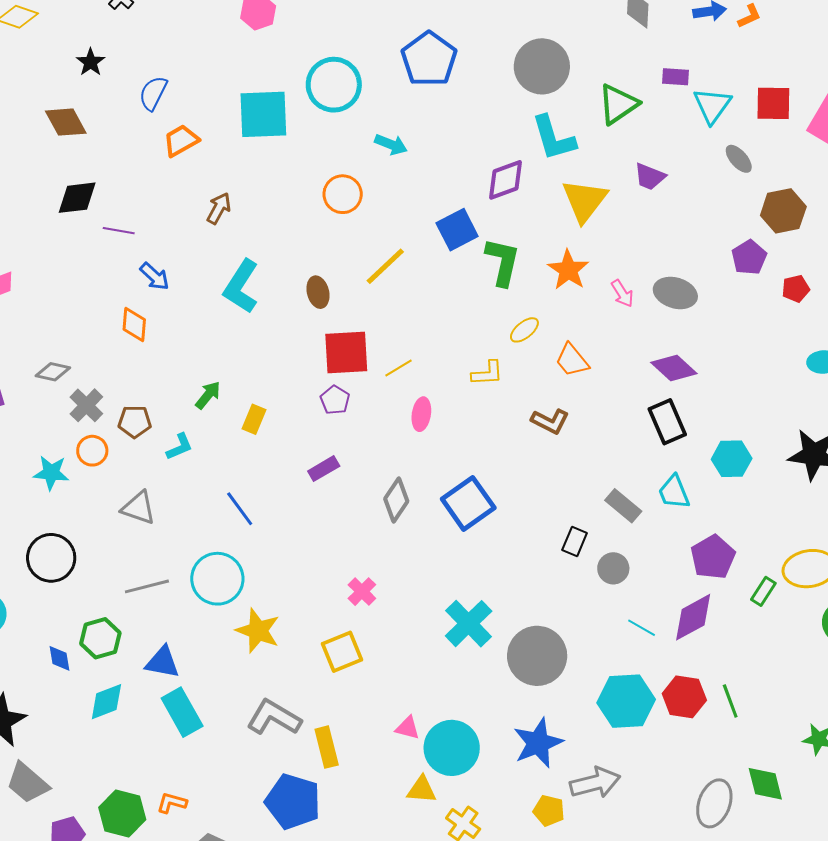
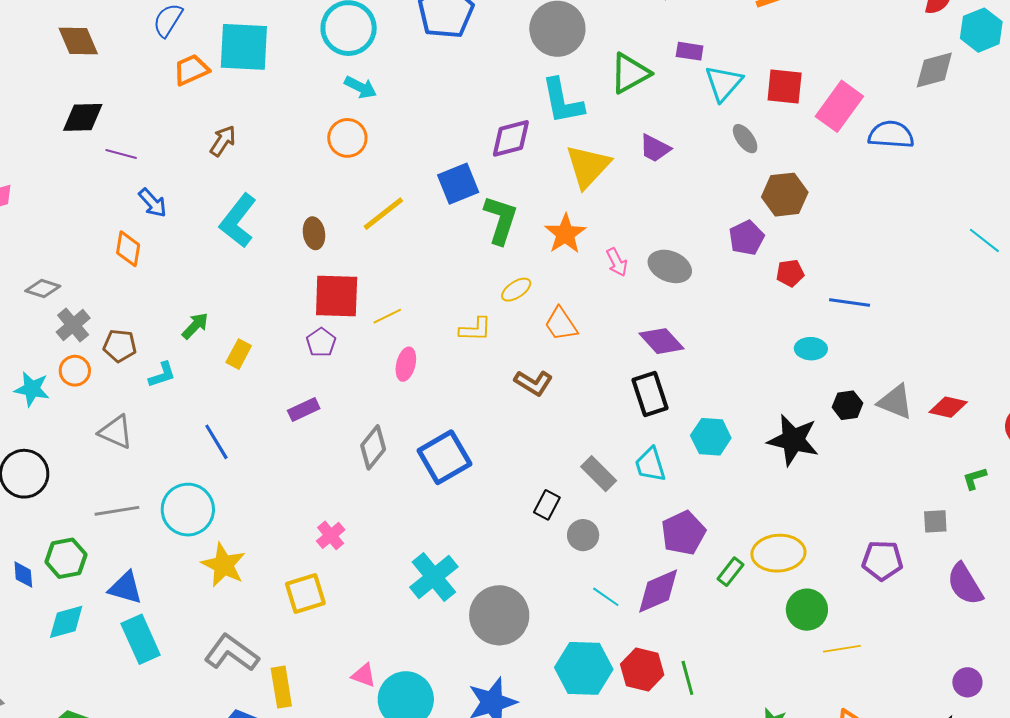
cyan square: (263, 114) -> (244, 47), moved
cyan arrow: (391, 144) -> (360, 87), moved

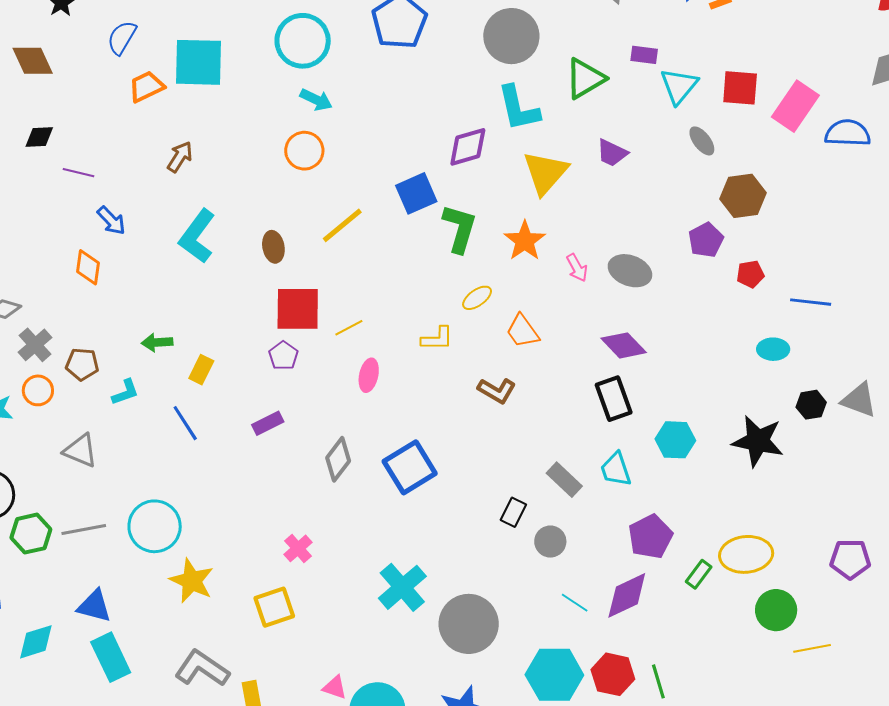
black diamond: (83, 117) -> (39, 137), size x0.7
green arrow: (195, 326) -> (157, 342), turned -136
blue line: (216, 442) -> (185, 423), moved
green hexagon: (66, 558) -> (31, 534), moved

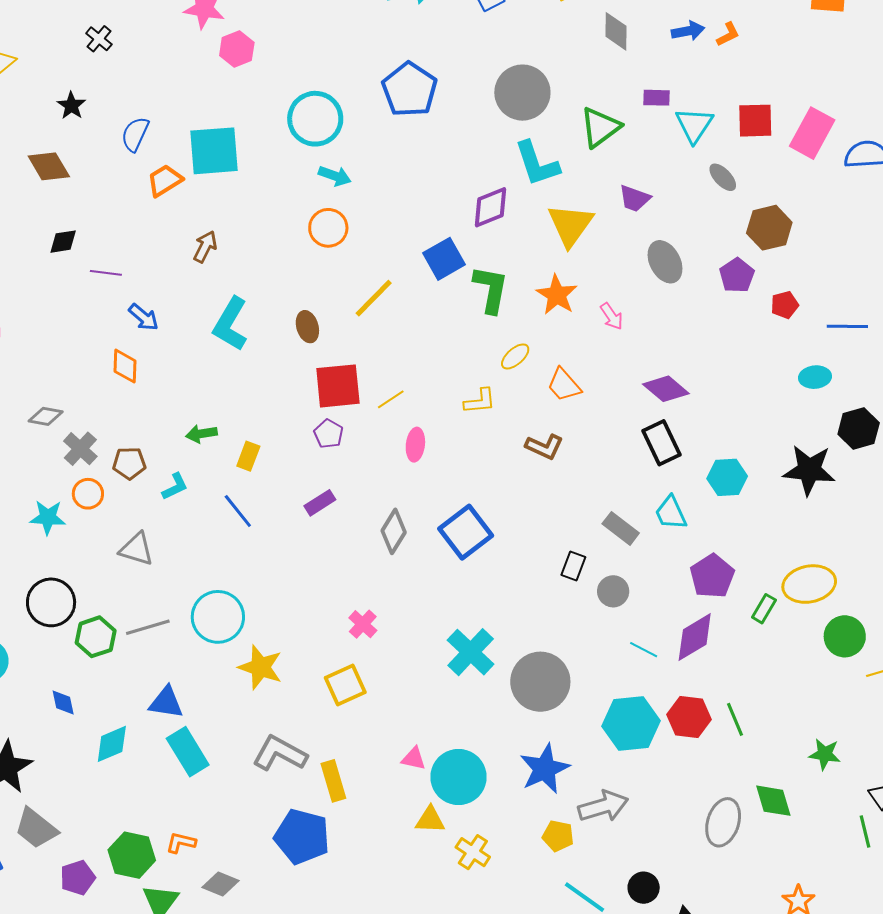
gray ellipse: (630, 271) -> (665, 262), moved, turned 48
black hexagon: (811, 405) -> (859, 428), size x1.4

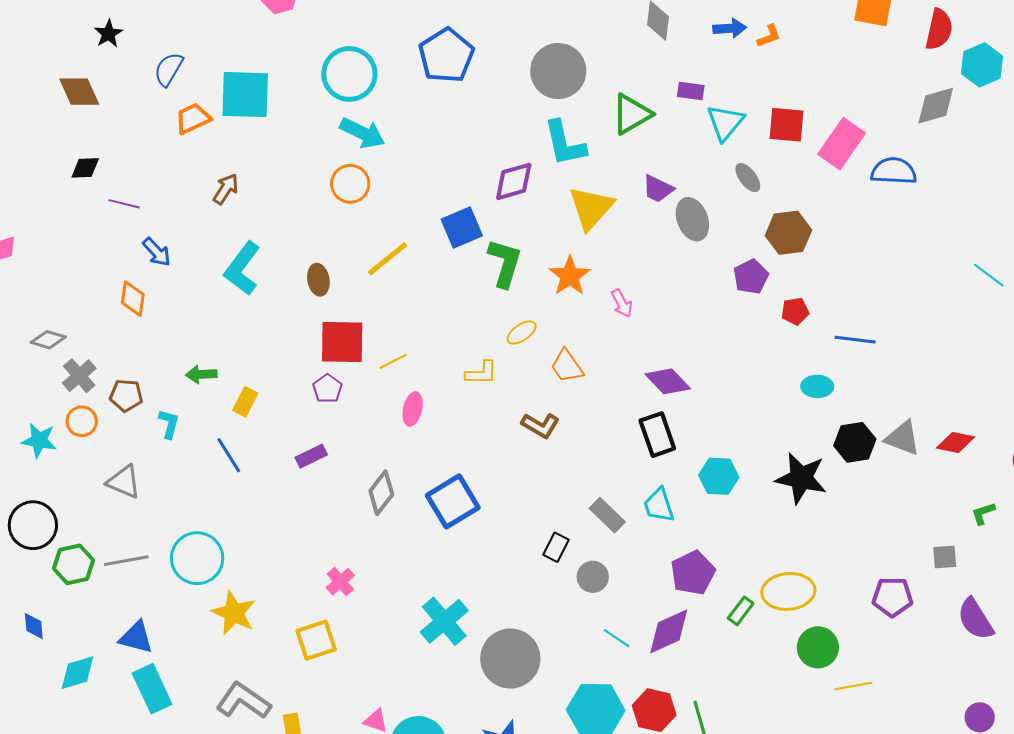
cyan arrow: (335, 176) -> (362, 133), size x1.4
gray ellipse: (665, 262) -> (692, 219), moved
cyan L-shape: (175, 487) -> (169, 424), turned -56

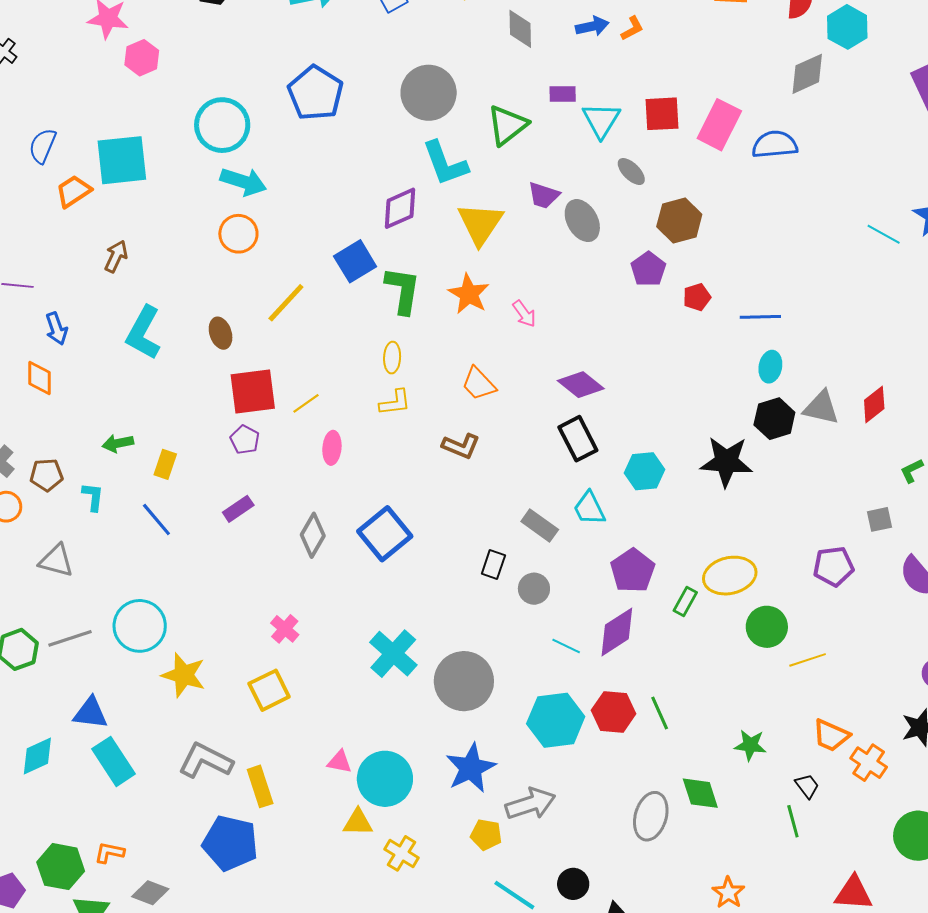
blue arrow: (157, 252) -> (56, 329), turned 32
yellow ellipse: (522, 333) -> (392, 358), moved, turned -44
cyan ellipse: (817, 386) -> (770, 367), moved, turned -72
red diamond: (956, 442) -> (874, 404), turned -42

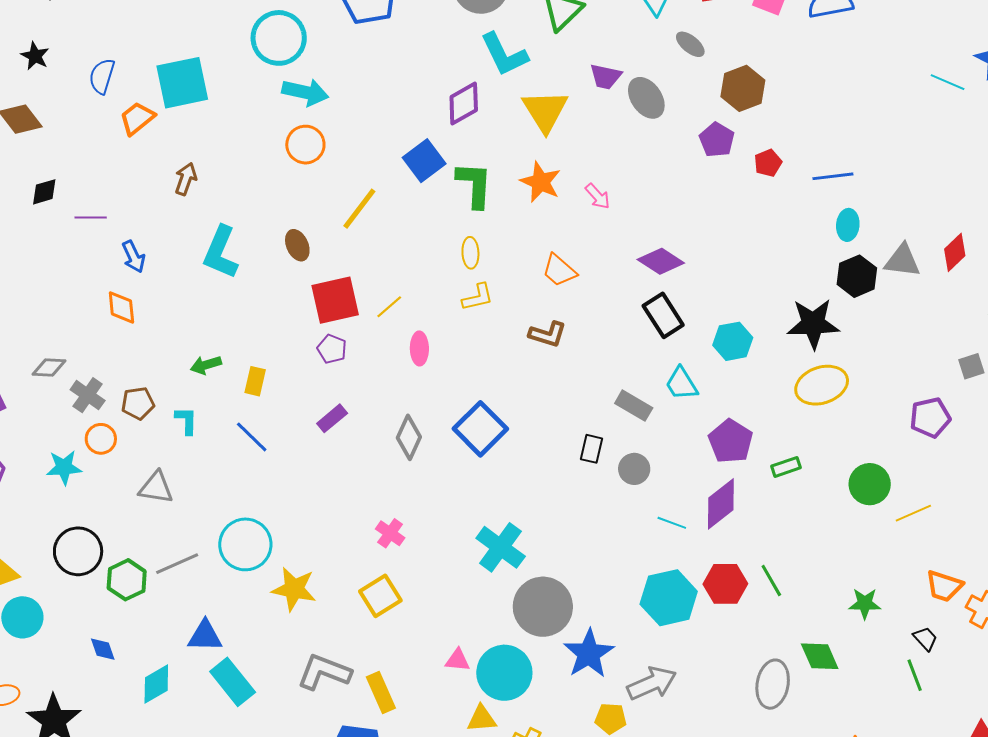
yellow ellipse: (730, 576) -> (822, 385), moved
green rectangle: (685, 601) -> (786, 467), turned 48
gray circle: (464, 681) -> (543, 607), moved

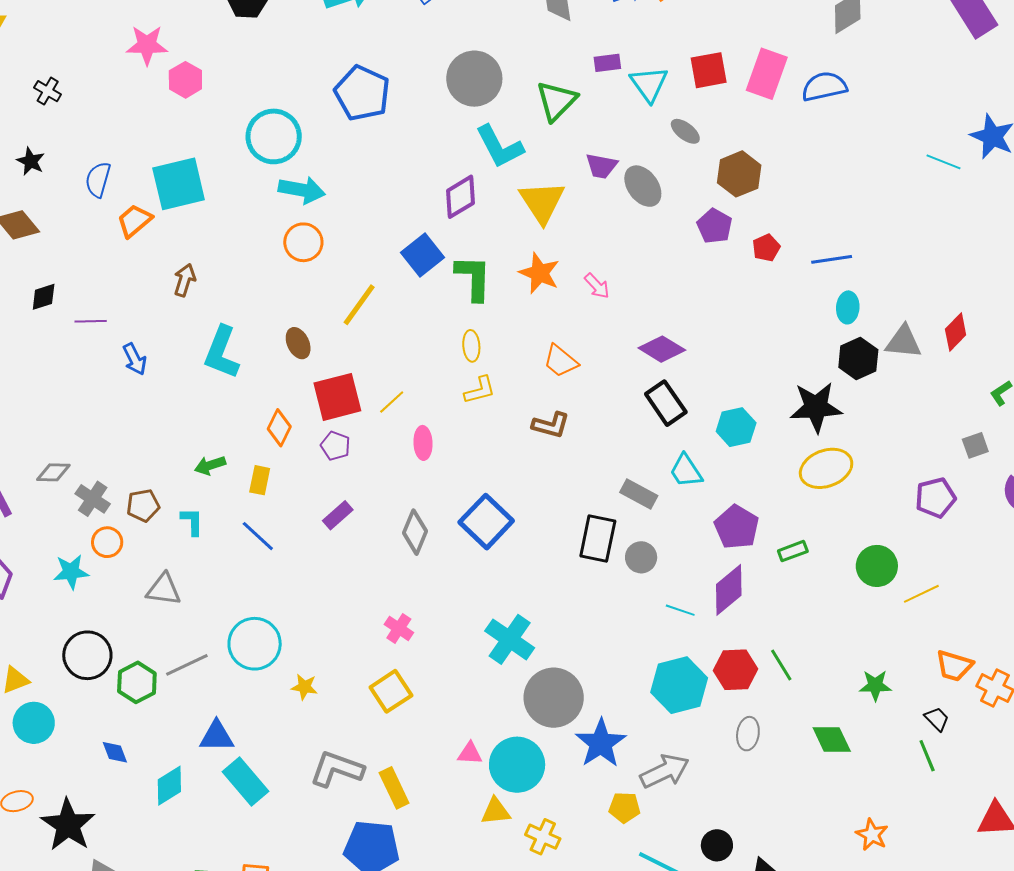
orange diamond: (121, 307) -> (279, 428), moved, turned 33
black rectangle: (591, 449) -> (598, 538), size x1.6
yellow star: (294, 589) -> (304, 687), size x0.6
gray ellipse: (773, 684) -> (748, 734), moved, size x0.7

